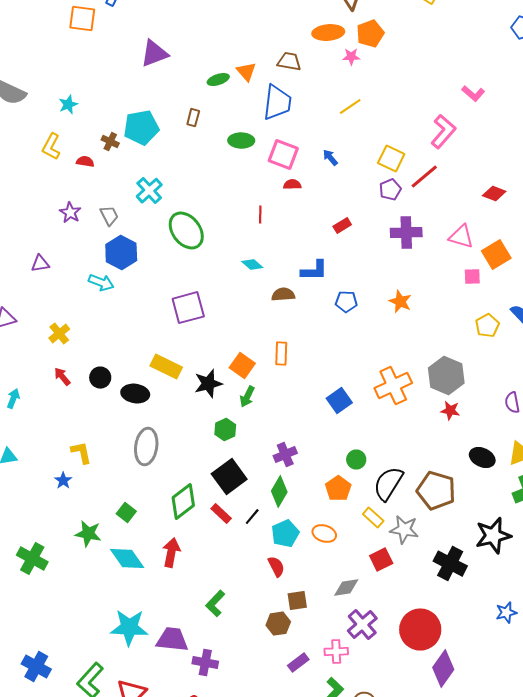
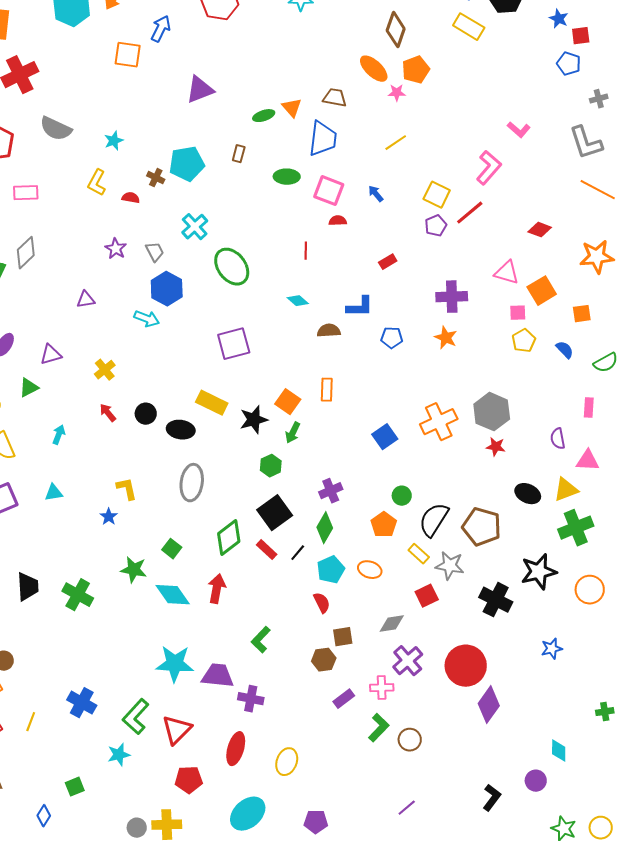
orange ellipse: (328, 33) -> (374, 69), turned 48
purple cross: (406, 233) -> (452, 297), moved
yellow pentagon: (487, 326) -> (524, 341), moved

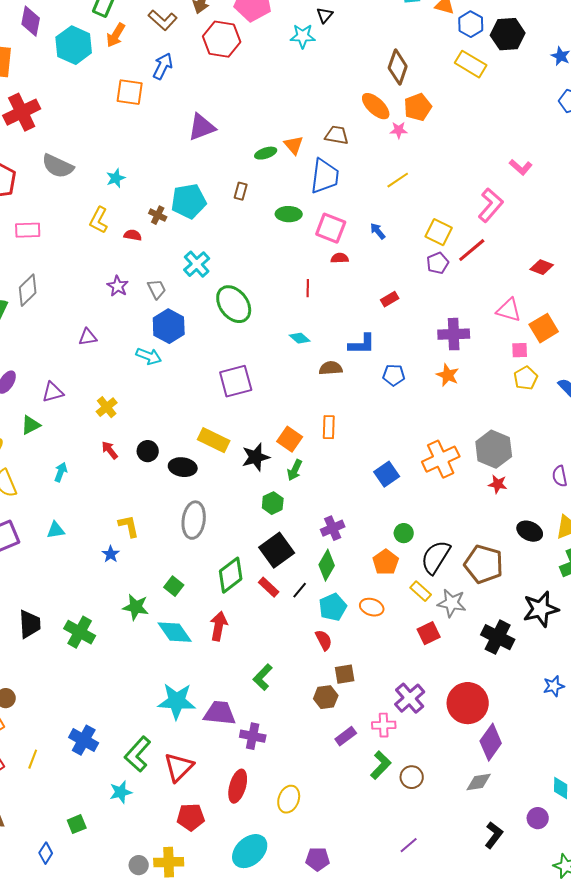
gray diamond: (392, 624) -> (479, 782), moved

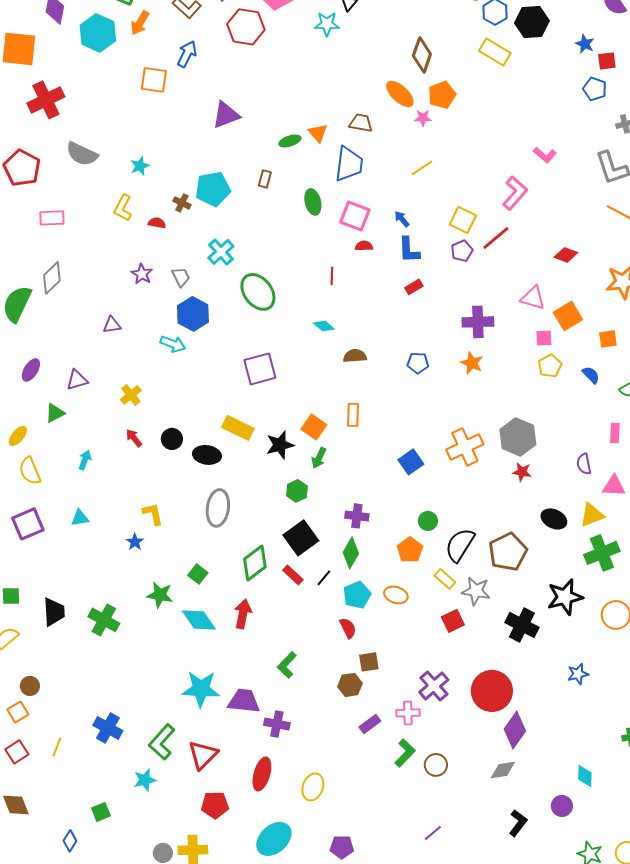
green ellipse: (289, 214) -> (313, 202), turned 75
blue L-shape: (362, 344) -> (409, 250), moved, turned 88
purple cross: (333, 528) -> (357, 516), turned 30
brown pentagon: (484, 564) -> (508, 552), turned 30

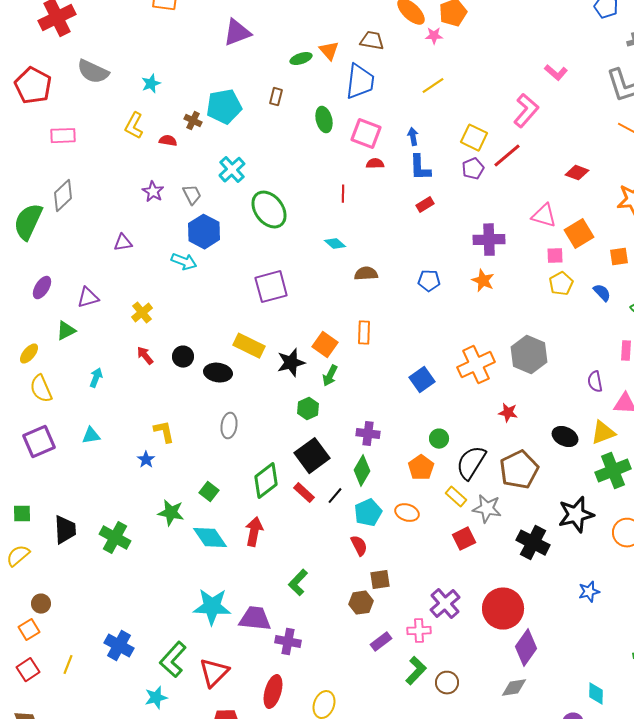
blue arrow: (402, 219) -> (413, 137), turned 30
red star: (522, 472) -> (508, 413), moved
gray ellipse: (218, 508) -> (229, 426), size x0.7

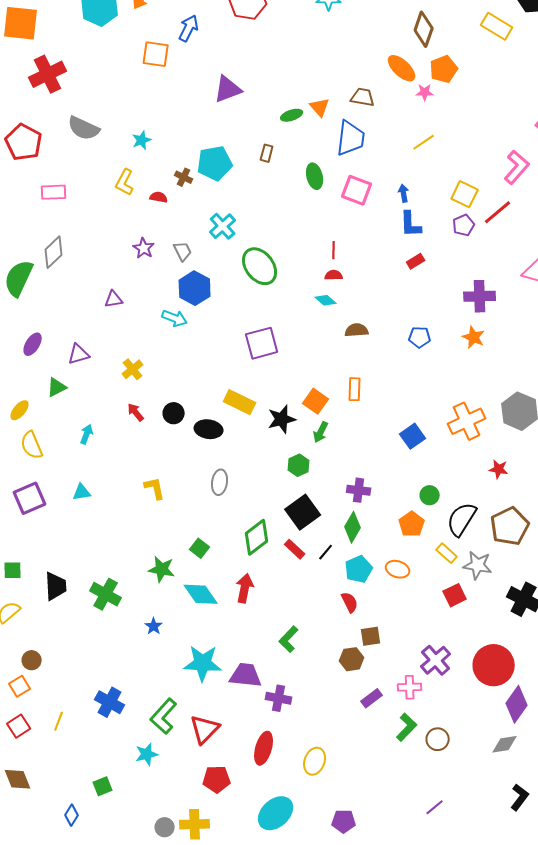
red semicircle: (375, 164) -> (334, 275), moved
blue star: (146, 460) -> (154, 626), moved

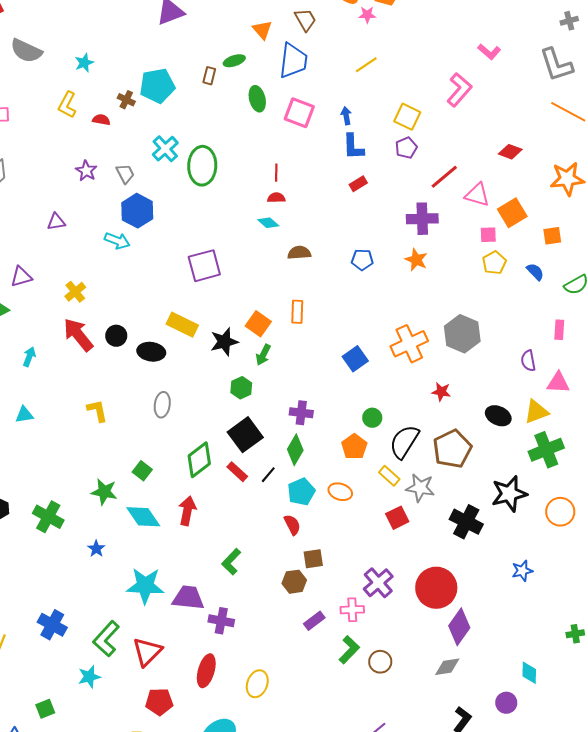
brown trapezoid: (363, 97) -> (305, 20), turned 50
green ellipse: (292, 115) -> (234, 61), moved
red line: (498, 212) -> (444, 177), moved
green ellipse: (260, 266) -> (202, 166), moved, turned 39
red arrow: (136, 412) -> (78, 335), size x1.8

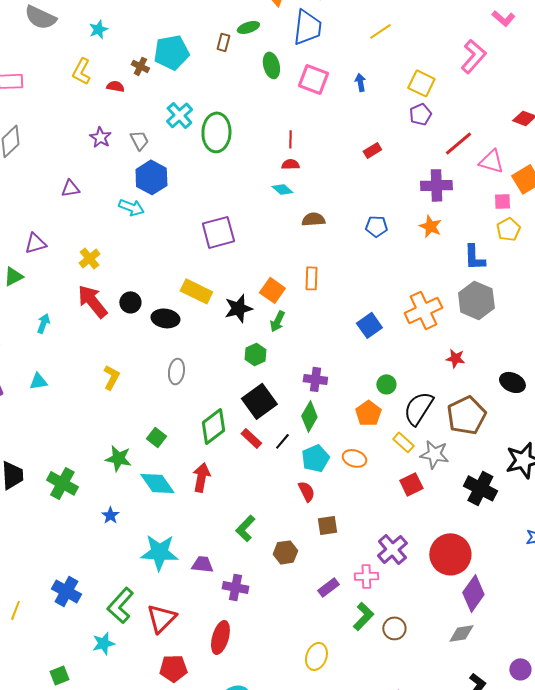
blue L-shape: (353, 147) -> (474, 257), moved
yellow L-shape: (97, 411) -> (111, 377), turned 40
brown hexagon: (294, 582) -> (285, 552), moved
purple trapezoid: (188, 598) -> (202, 564), size x0.7
yellow ellipse: (257, 684) -> (316, 656), moved

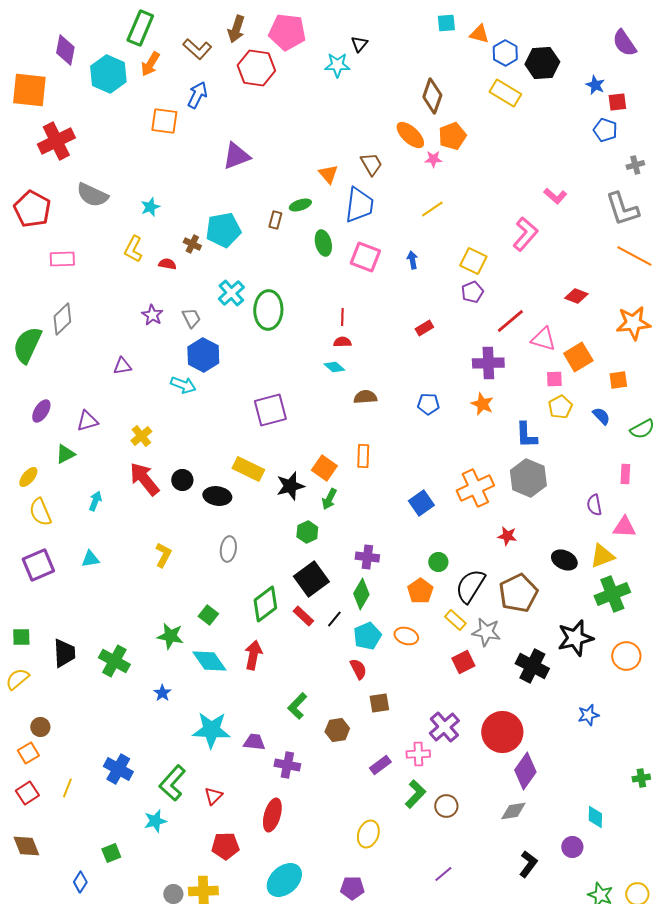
red triangle: (161, 618) -> (213, 796), size x0.6

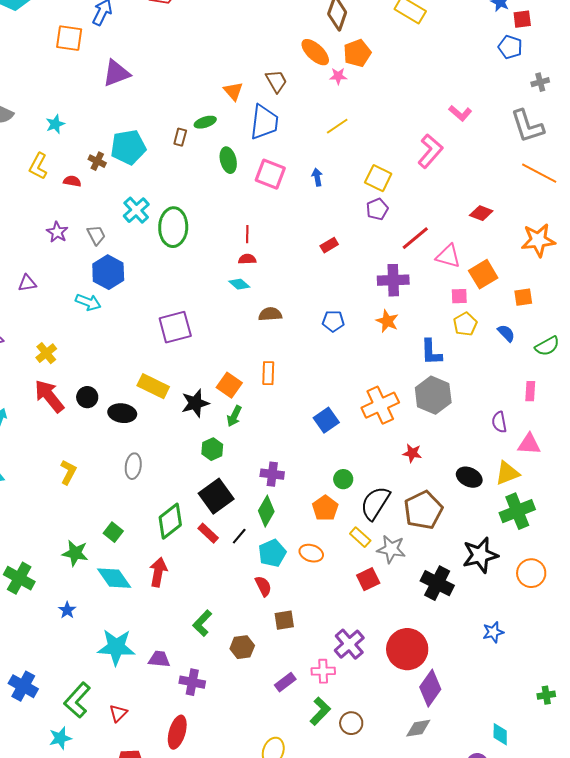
purple triangle: (236, 156) -> (116, 73), moved

